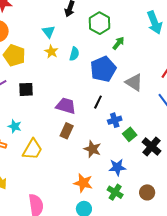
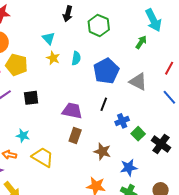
green arrow: (118, 43) -> (141, 42), moved
yellow trapezoid: (32, 149) -> (43, 157), turned -85

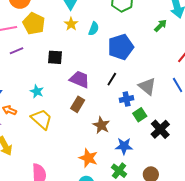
gray triangle: (138, 82) -> (147, 86), moved
black square: (31, 98) -> (55, 57), moved
cyan star: (23, 136) -> (37, 91), moved

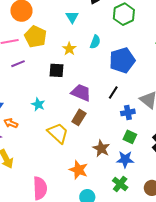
yellow star: (71, 24) -> (69, 49), moved
green square: (140, 115) -> (130, 137), moved, turned -32
yellow trapezoid: (42, 119) -> (58, 133), moved
brown star: (101, 125) -> (101, 148), moved
orange star: (88, 158) -> (79, 170), moved

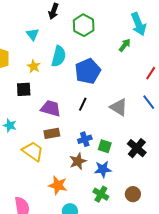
cyan semicircle: (95, 42) -> (59, 56), size x1.5
blue cross: (128, 112) -> (85, 139), moved
brown rectangle: (79, 117) -> (52, 133), turned 56
brown star: (101, 148) -> (78, 161), turned 30

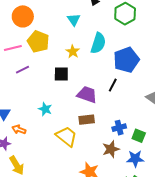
black line: (83, 104) -> (113, 85), moved

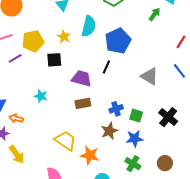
yellow pentagon: (38, 41) -> (33, 41), moved, turned -30
yellow trapezoid: (67, 136) -> (66, 141), moved

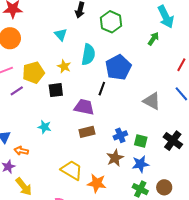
black line: (106, 67) -> (102, 89), moved
brown circle: (165, 163) -> (164, 187), moved

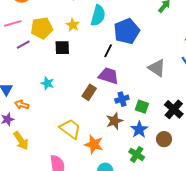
purple trapezoid: (84, 107) -> (109, 76), moved
brown rectangle: (87, 132) -> (89, 92), turned -49
blue star: (140, 164) -> (139, 130), turned -30
brown circle: (164, 187) -> (164, 139), moved

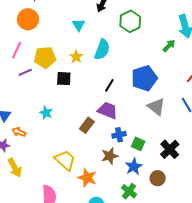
pink line: (13, 23) -> (17, 50), turned -54
blue pentagon: (127, 31) -> (144, 78), moved

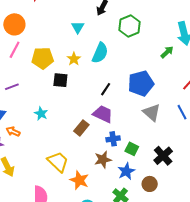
orange circle: (28, 19) -> (14, 24), moved
purple line: (25, 72) -> (12, 87), moved

